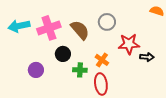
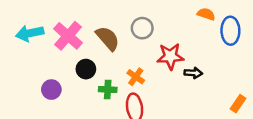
pink cross: (49, 28) -> (68, 36), turned -30

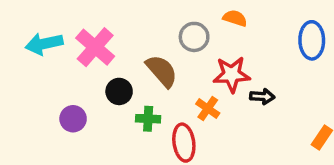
orange semicircle: (206, 14) -> (235, 18), moved
brown semicircle: (108, 38) -> (162, 71), moved
orange cross: (136, 77) -> (208, 109), moved

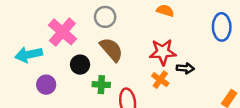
gray circle: (194, 37) -> (105, 17), moved
cyan arrow: (44, 44) -> (29, 55), moved
orange cross: (208, 109) -> (160, 80), moved

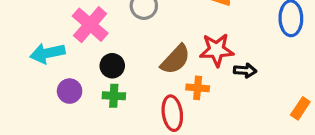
brown semicircle: (111, 49) -> (175, 59), moved, turned 84
orange cross: (160, 80) -> (198, 88), moved, turned -30
green cross: (101, 85) -> (114, 96), moved

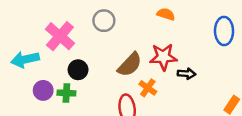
orange cross: (198, 88) -> (148, 88), turned 30
green cross: (114, 96) -> (66, 93), moved

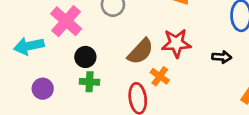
black arrow: (187, 74) -> (222, 57), moved
purple circle: (43, 90) -> (43, 89), moved
green cross: (66, 93) -> (90, 82), moved

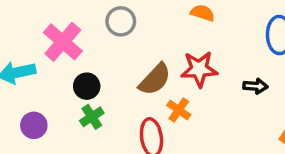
green cross: (90, 82) -> (92, 117), turned -36

